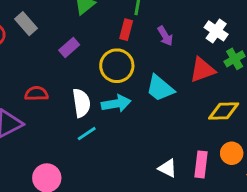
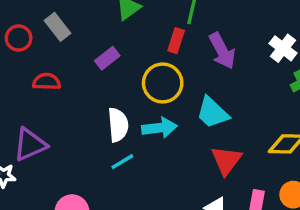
purple arrow: (165, 36) -> (222, 51), size x1.5
red triangle: (202, 70) -> (226, 160), moved, turned -36
red semicircle: (36, 94) -> (47, 82), moved

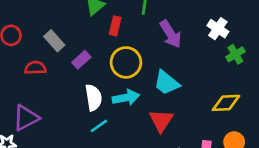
gray rectangle: (57, 27) -> (54, 41), moved
red rectangle: (176, 41) -> (115, 26), moved
purple rectangle: (107, 58) -> (81, 60), moved
red triangle: (226, 160) -> (161, 121), moved

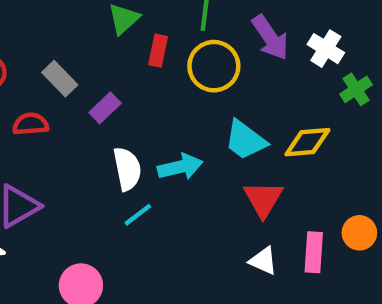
purple arrow: (171, 34) -> (270, 37), moved
yellow circle: (126, 62) -> (214, 66), moved
yellow diamond: (226, 103) -> (307, 142), moved
red triangle: (161, 121) -> (263, 199), moved

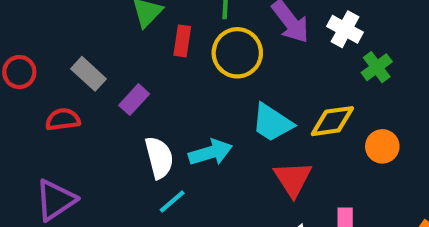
orange circle: (359, 233) -> (382, 146), moved

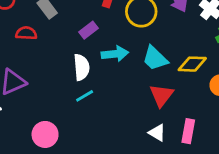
purple rectangle: (134, 100) -> (89, 30), moved
cyan arrow: (210, 152) -> (115, 54), moved

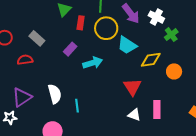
cyan trapezoid: (155, 58) -> (127, 45), moved
white semicircle: (81, 67) -> (55, 94), moved
cyan line: (85, 96) -> (77, 106), moved, turned -56

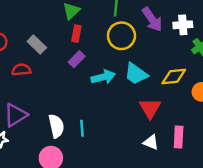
white cross: (156, 17) -> (183, 25), turned -35
red rectangle: (81, 23) -> (76, 34), moved
cyan trapezoid: (127, 45) -> (136, 74), moved
white semicircle: (55, 94) -> (56, 126), moved

